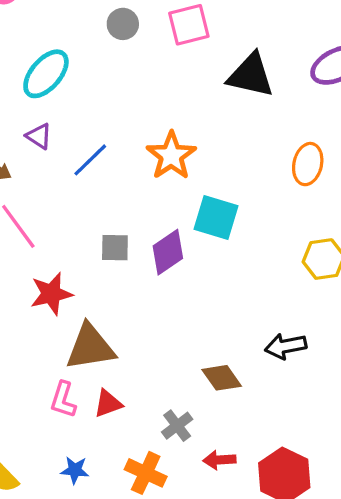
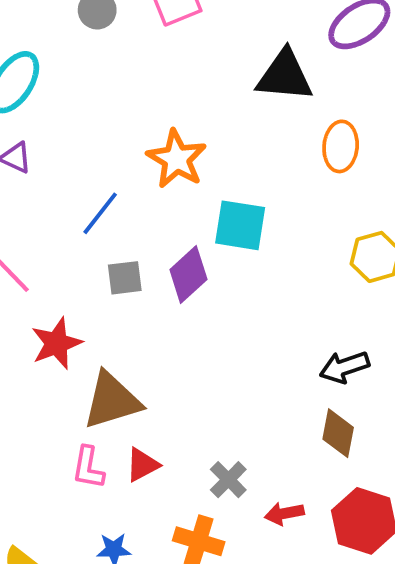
black triangle: (251, 75) -> (285, 76), moved
blue line: (90, 160) -> (100, 213), moved
brown diamond: (222, 378) -> (338, 433), moved, turned 54

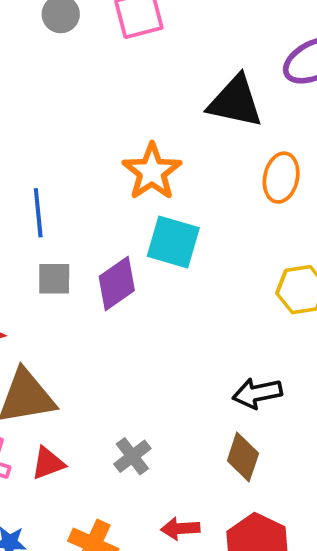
orange star: (177, 159) -> (152, 172), moved
blue line: (100, 213) -> (38, 213), turned -51
gray cross: (228, 480) -> (132, 456), moved

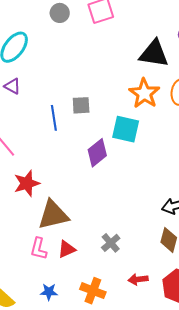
orange star: (152, 172) -> (144, 93), moved
gray square: (54, 279) -> (81, 105), moved

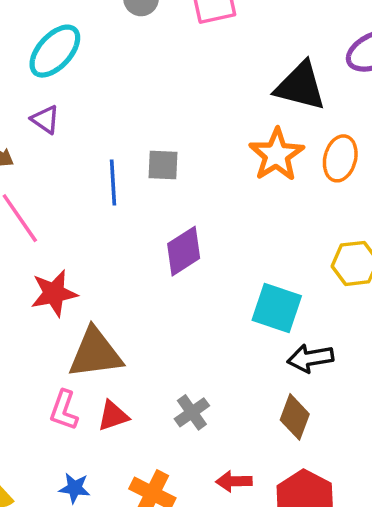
cyan square: (126, 129) -> (277, 308), moved

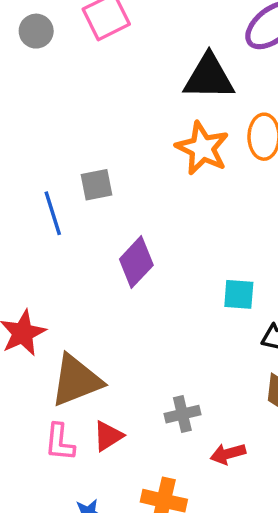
cyan square: (277, 308) -> (239, 294), size x0.7
gray cross: (192, 412) -> (182, 414), turned 36
red arrow: (234, 481) -> (228, 454), moved

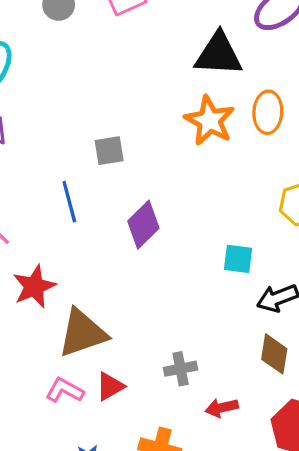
blue line: (53, 213) -> (69, 202), moved
pink L-shape: (60, 442) -> (65, 390), turned 111

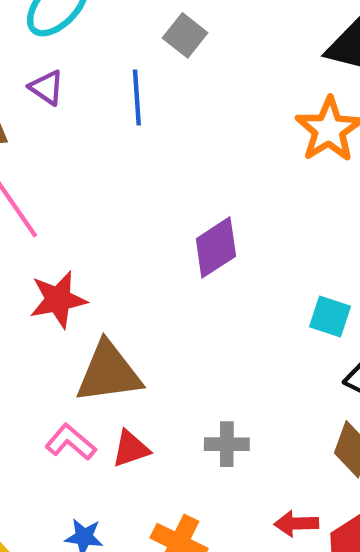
gray square: (109, 151) -> (185, 35), moved, turned 36
blue line: (69, 202) -> (137, 97), moved
red arrow: (222, 408) -> (296, 524), moved

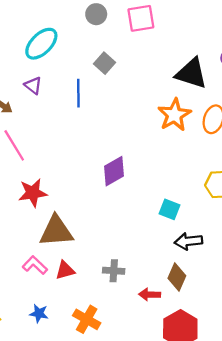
red arrow: (296, 524) -> (150, 295), moved

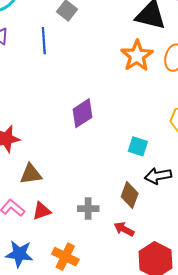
brown triangle: (56, 231) -> (31, 174), size x0.7
brown diamond: (177, 277) -> (130, 195), moved
red arrow: (150, 295) -> (124, 229), turned 30
blue star: (39, 313) -> (19, 254), size x1.5

